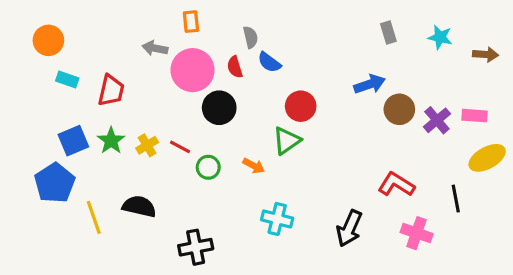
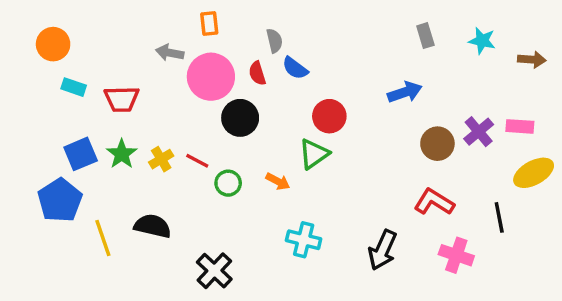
red trapezoid: (111, 90) -> (122, 99), turned 76
brown circle: (399, 109) -> (437, 144), moved
black cross: (196, 247) -> (214, 271), turned -36

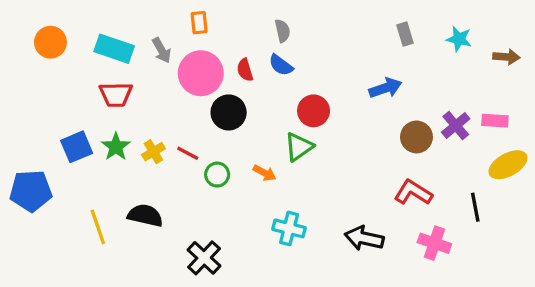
gray semicircle: (274, 41) -> (282, 31), moved
gray arrow: (170, 53) -> (162, 50), turned -130
cyan rectangle: (74, 87) -> (114, 49), moved, size x1.6
blue pentagon: (60, 200) -> (31, 191), moved, turned 30
black arrow: (383, 250) -> (364, 238), turned 78

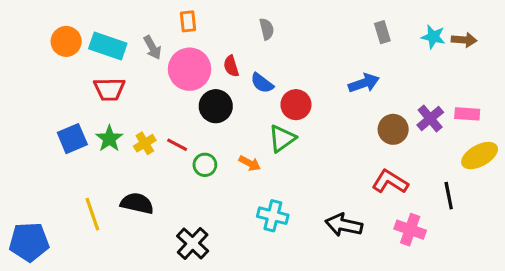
orange circle: (50, 42) -> (66, 41), moved
brown arrow: (506, 57) -> (464, 40), moved
blue semicircle: (281, 65) -> (262, 83), moved
blue pentagon: (31, 191) -> (29, 242), moved

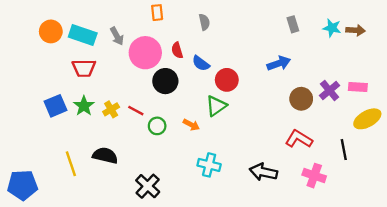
orange rectangle: (188, 21) -> (157, 13), moved

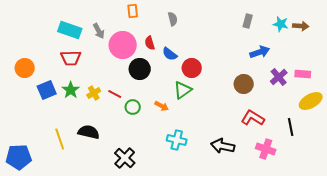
gray rectangle: (293, 24) -> (248, 21), turned 32
orange circle: (51, 31) -> (25, 68), moved
blue arrow: (279, 63) -> (260, 52), moved
brown circle: (301, 99) -> (244, 84), moved

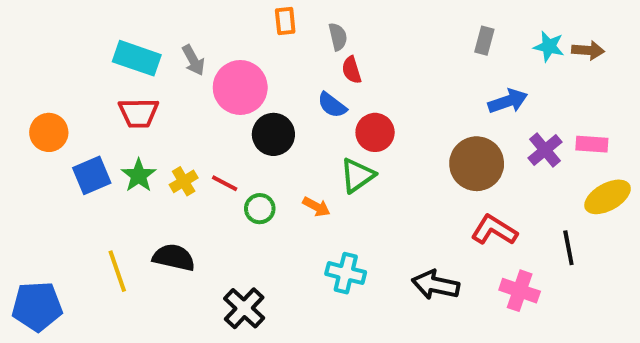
orange rectangle: (133, 11) -> (285, 21), moved
red semicircle: (150, 43) -> (352, 70), moved
brown circle: (244, 84) -> (477, 164), size x1.4

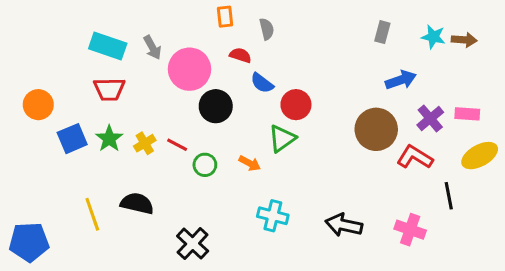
red semicircle: (352, 70) -> (240, 55), moved, turned 125
red L-shape: (494, 230) -> (415, 157), moved

